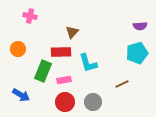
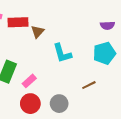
red rectangle: (61, 52) -> (18, 22), moved
cyan L-shape: (88, 63) -> (62, 53), moved
pink rectangle: (64, 80) -> (29, 81), turned -32

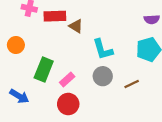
brown triangle: (38, 32) -> (76, 26), turned -40
gray circle: (59, 104) -> (103, 76), moved

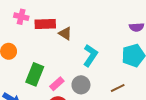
cyan L-shape: (103, 49) -> (90, 55), turned -130
gray circle: (103, 76) -> (81, 85), moved

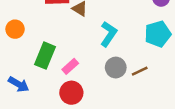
gray circle: (81, 85) -> (116, 68), moved

